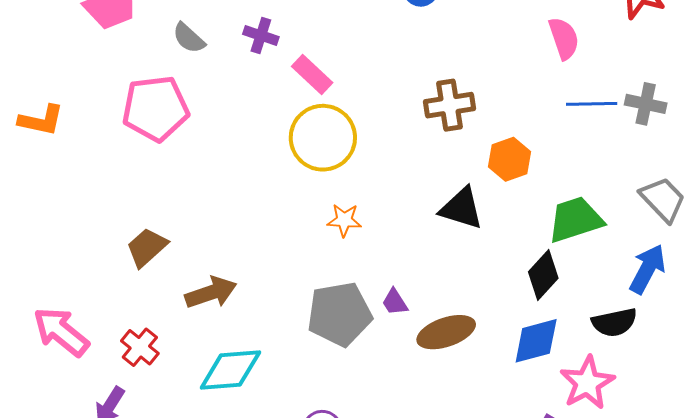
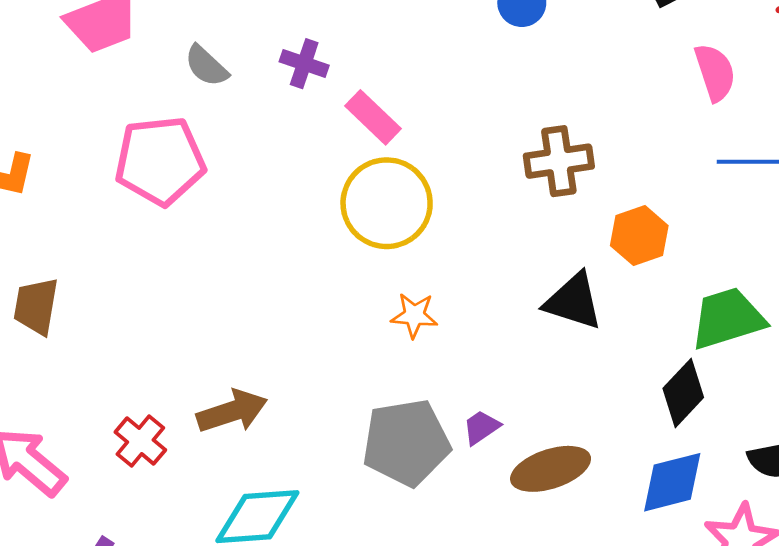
brown trapezoid: (147, 247) -> (36, 306), moved, turned -39
purple trapezoid: (395, 302) -> (481, 427), turned 88
red cross: (140, 347) -> (140, 441), moved

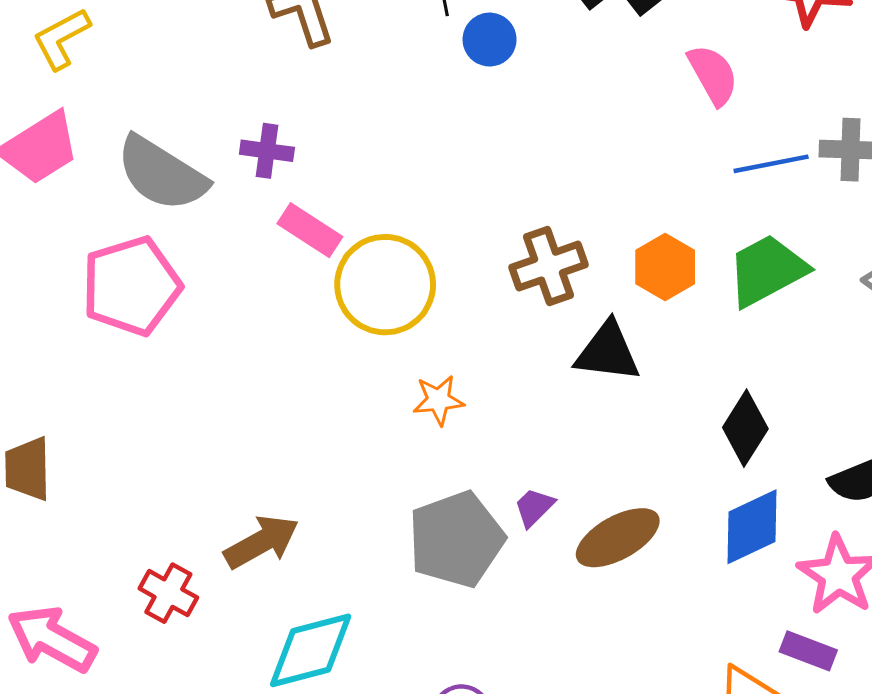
gray semicircle: (206, 66) -> (162, 174), size x1.8
pink rectangle: (373, 117) -> (310, 230), moved
brown cross: (559, 161) -> (548, 266), moved
green trapezoid: (728, 318) -> (767, 270), moved

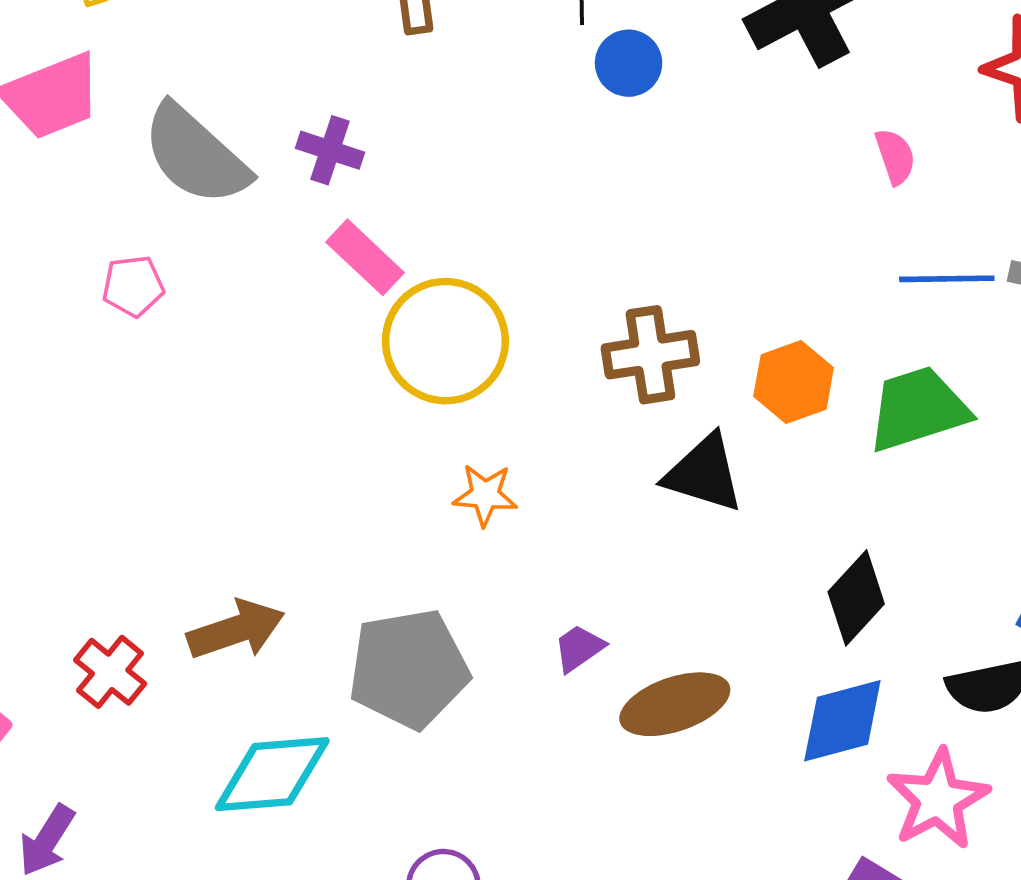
pink semicircle: (713, 75) -> (895, 156), size x0.7
pink pentagon: (131, 286) -> (133, 286), size x0.5
gray pentagon: (456, 539) -> (409, 669), moved

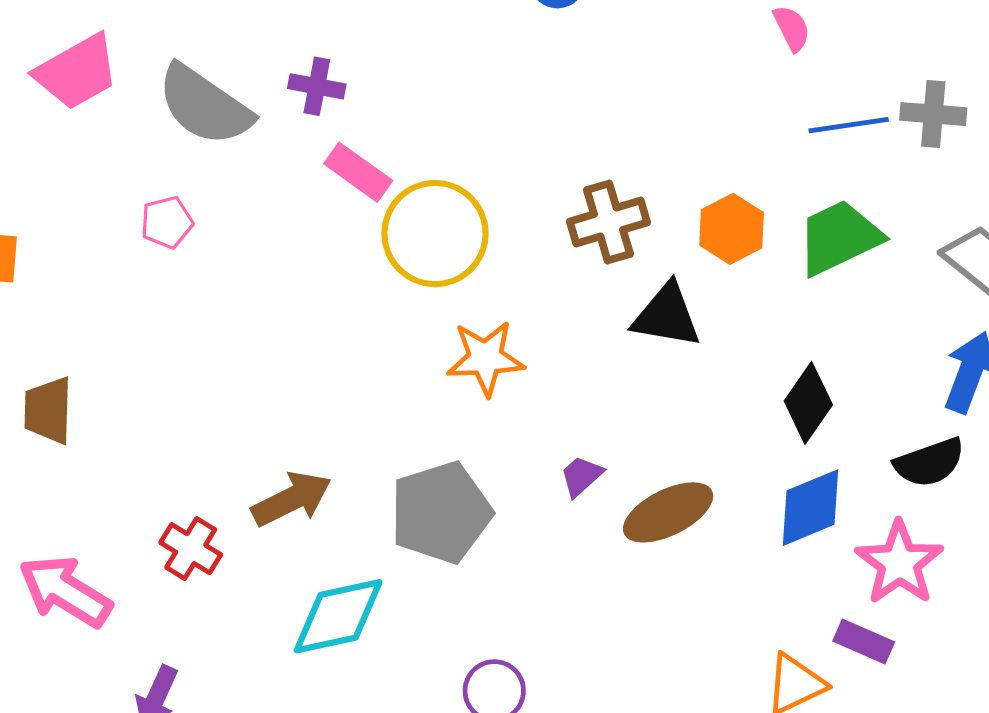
orange star: (485, 495) -> (486, 358), size x1.4

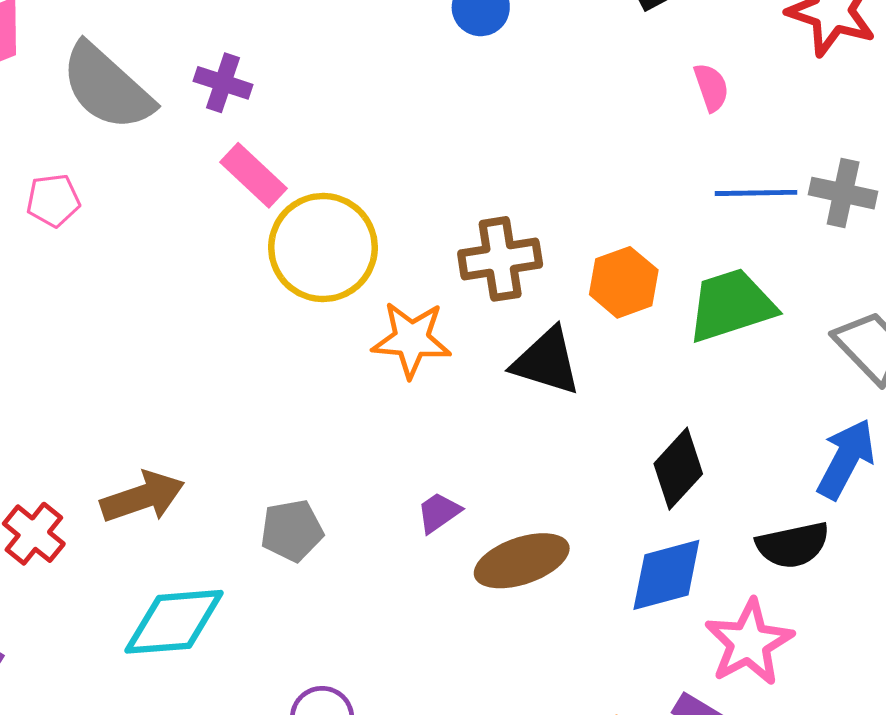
orange star: (486, 358) -> (411, 339), moved
gray pentagon: (441, 513) -> (292, 531), size x0.6

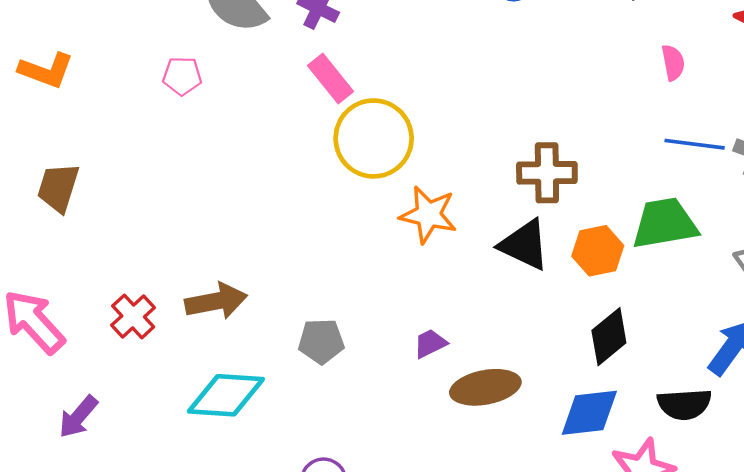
brown cross: (500, 259) -> (547, 173), moved
orange hexagon: (624, 282) -> (598, 251), moved

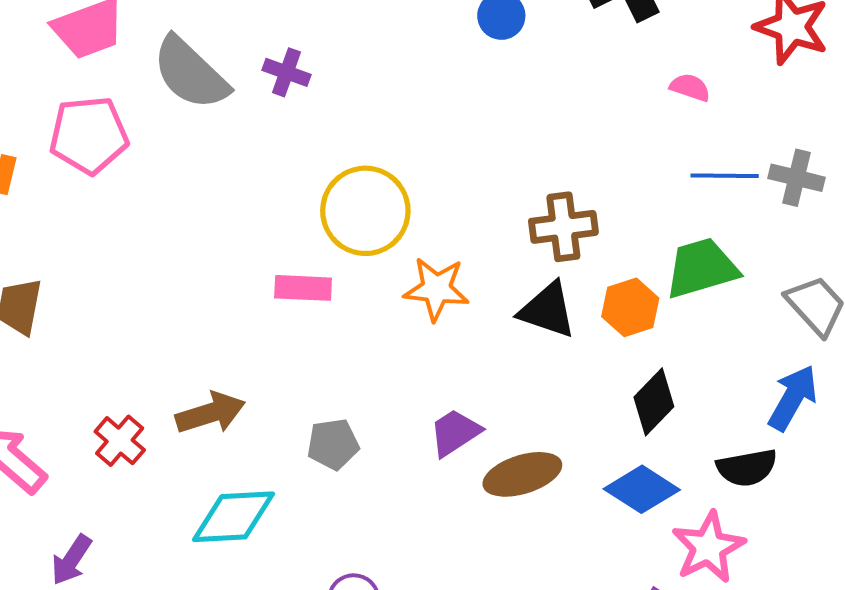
pink semicircle: (673, 63) -> (690, 87), turned -54
pink pentagon: (182, 76) -> (89, 135), moved, size x1.8
pink rectangle: (331, 79) -> (303, 288), moved, turned -42
purple trapezoid: (430, 343) -> (455, 433), size x1.4
blue diamond: (589, 413) -> (642, 489), turned 46

